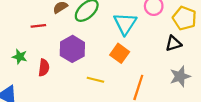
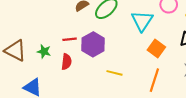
red line: (38, 26) -> (70, 39), moved
orange square: (120, 53) -> (156, 48), moved

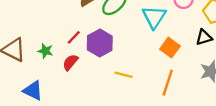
red line: (70, 39) -> (74, 37), turned -40
red semicircle: (66, 62) -> (70, 62), turned -147

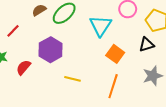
red line: (74, 37) -> (13, 31), moved

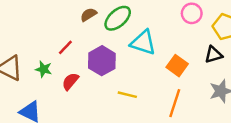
cyan triangle: (101, 26) -> (143, 43), moved, turned -45
red line: (13, 31) -> (65, 47), moved

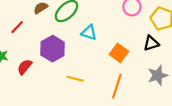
cyan triangle: (143, 43) -> (89, 33), size x0.7
red line: (65, 47) -> (17, 27), moved

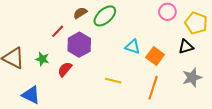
cyan triangle: (89, 33) -> (133, 47), moved
purple hexagon: (53, 49) -> (79, 45), moved

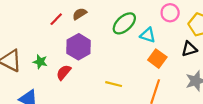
green ellipse: (105, 16) -> (124, 23), moved
red line: (58, 31) -> (56, 19), moved
cyan triangle: (133, 47) -> (148, 35), moved

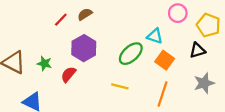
green ellipse: (124, 23) -> (131, 54), moved

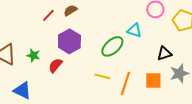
black triangle: (197, 50) -> (164, 53), moved
orange square: (165, 60) -> (153, 80), moved, turned -36
orange line: (162, 94) -> (125, 83), moved

